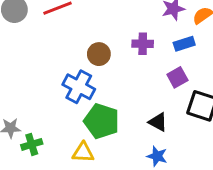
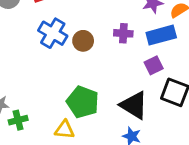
blue rectangle: (184, 44) -> (161, 35), size x1.5
blue cross: (79, 87) -> (53, 33), moved
black triangle: (158, 122) -> (134, 105), size x1.6

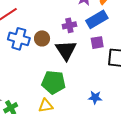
purple square: (154, 65) -> (97, 43), turned 32
black triangle: (134, 105) -> (66, 50), moved, turned 40

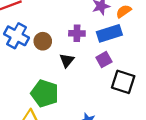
purple square: (97, 43) -> (104, 60), turned -32
black triangle: (66, 50) -> (67, 60), size x0.6

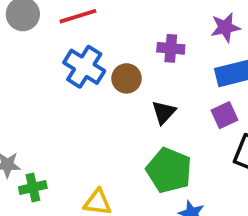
purple cross: (77, 33) -> (171, 48), moved
green pentagon: (45, 93) -> (169, 170), moved

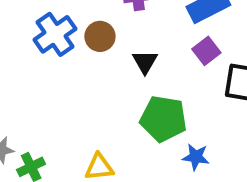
blue cross: (84, 67) -> (55, 34), turned 36

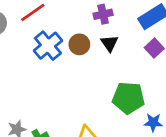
black triangle: (145, 62) -> (109, 43), moved

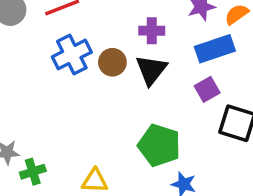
black triangle: (109, 43) -> (151, 70), size x1.4

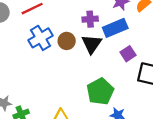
blue rectangle: (215, 49) -> (115, 28), moved
green pentagon: (159, 145) -> (100, 91), turned 30

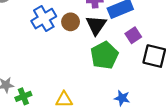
green pentagon: (100, 91) -> (104, 55), moved

